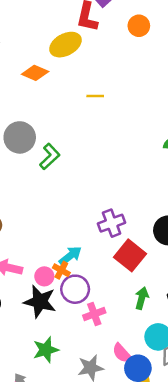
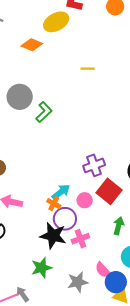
yellow line: (95, 96) -> (88, 69), moved
pink circle: (44, 276) -> (85, 200), moved
black star: (40, 302) -> (53, 236), moved

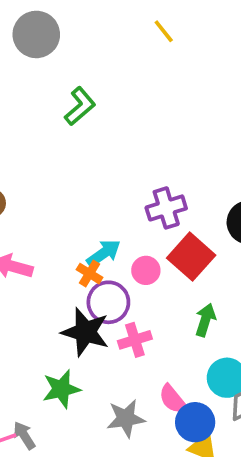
yellow line: (88, 69) -> (164, 31), turned 48
gray circle: (20, 97) -> (36, 34), moved

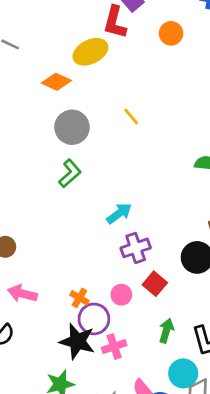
gray circle: (36, 34) -> (72, 127), moved
cyan arrow: (104, 253) -> (119, 213), moved
red square: (191, 257) -> (155, 284), size x0.7

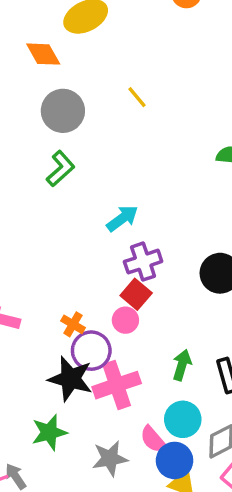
orange diamond: (56, 82) -> (43, 54), turned 36
red square: (155, 284) -> (136, 294), moved
pink cross: (114, 347) -> (117, 385), size x1.5
cyan circle: (183, 373) -> (183, 419), moved

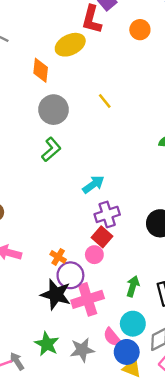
orange diamond: (43, 54) -> (41, 70), turned 35
green star: (49, 432) -> (47, 344), moved, turned -30

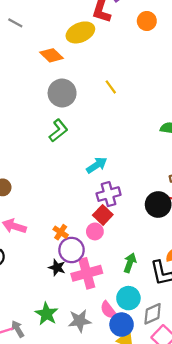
orange diamond: (41, 70) -> (51, 55), turned -55
black star: (56, 294) -> (57, 268), size x0.6

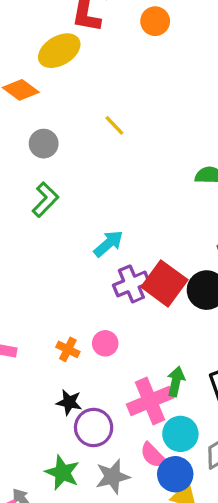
gray circle: (62, 93) -> (44, 144), size x0.7
red square: (103, 215) -> (164, 283), moved, size x1.5
pink circle: (95, 231) -> (105, 343), moved
purple circle: (71, 250) -> (94, 428), moved
pink cross: (87, 273) -> (150, 401), moved

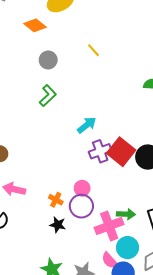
orange cross: (68, 349) -> (56, 200), moved
green arrow: (176, 381) -> (126, 214), turned 78
purple circle: (94, 428) -> (81, 206), moved

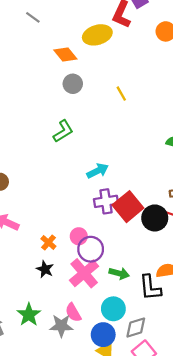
gray circle: (48, 60) -> (73, 84), moved
purple circle: (81, 206) -> (91, 249), moved
pink cross: (109, 226) -> (84, 273), moved, turned -32
pink semicircle: (110, 260) -> (73, 313), moved

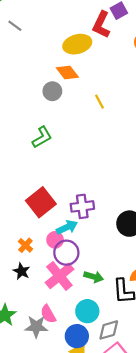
orange diamond: (65, 54) -> (67, 72), moved
cyan arrow: (98, 171) -> (67, 227), moved
red square: (128, 207) -> (41, 202), moved

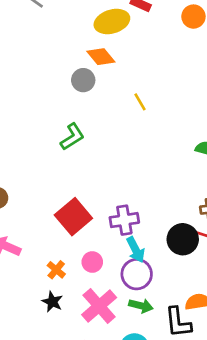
yellow line: (99, 102) -> (140, 102), moved
cyan arrow: (67, 227) -> (136, 250), moved, turned 90
purple circle: (66, 253) -> (137, 274), moved

